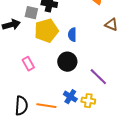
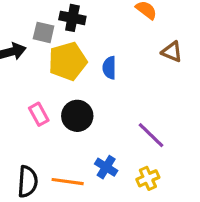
black circle: (67, 62) -> (77, 116), moved
yellow cross: (88, 101) -> (148, 178), moved, turned -32

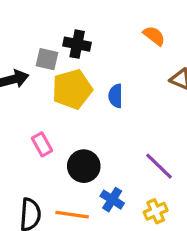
black circle: (77, 116) -> (84, 166), moved

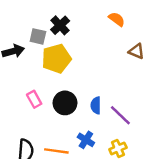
black cross: (77, 44) -> (60, 25), turned 36
blue semicircle: (116, 96) -> (96, 105), moved
black circle: (84, 166) -> (65, 103), moved

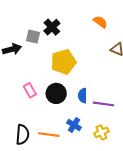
yellow pentagon: (56, 59) -> (64, 62), moved
purple line: (120, 115) -> (104, 104), turned -36

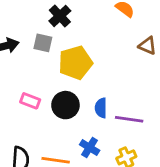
gray square: (33, 37) -> (43, 43), moved
pink rectangle: (30, 90) -> (30, 101), turned -40

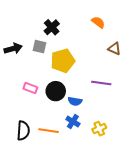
blue semicircle: (101, 108) -> (75, 101), moved, turned -80
purple line: (129, 119) -> (101, 83), moved

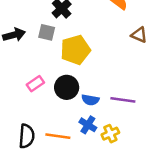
purple line: (101, 83) -> (123, 100), moved
pink rectangle: (30, 88) -> (35, 84), turned -56
yellow cross: (99, 129) -> (110, 134), moved

